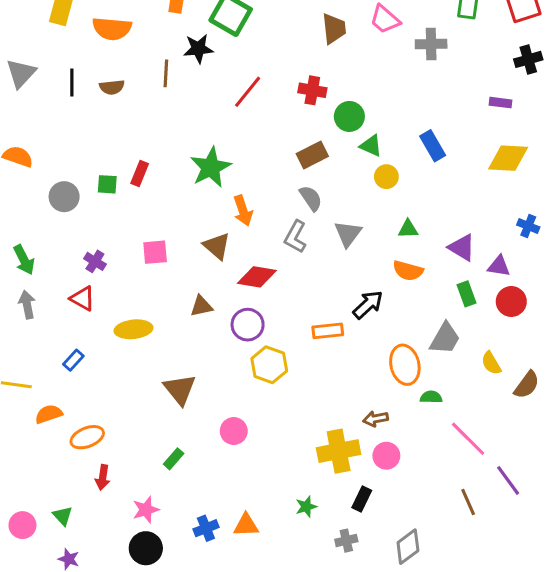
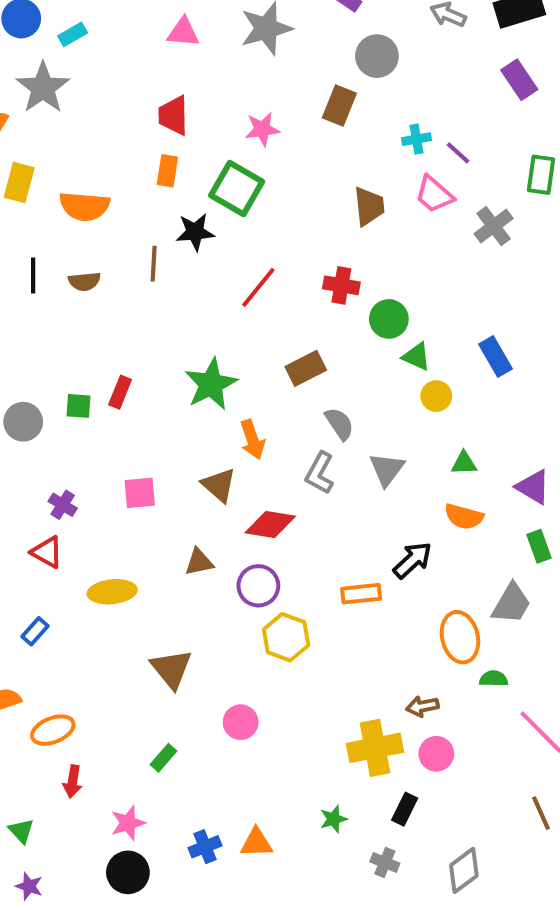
gray cross: (431, 44) -> (494, 226), turned -36
brown rectangle: (312, 155) -> (306, 368), moved
gray cross: (346, 541) -> (385, 862), turned 35

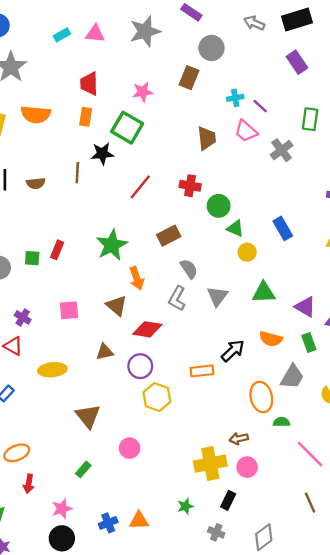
cyan rectangle: (73, 34) -> (62, 35), moved
orange semicircle: (84, 206) -> (36, 114), moved
green triangle: (464, 463) -> (264, 293), size x1.5
orange semicircle: (464, 517) -> (271, 339), moved

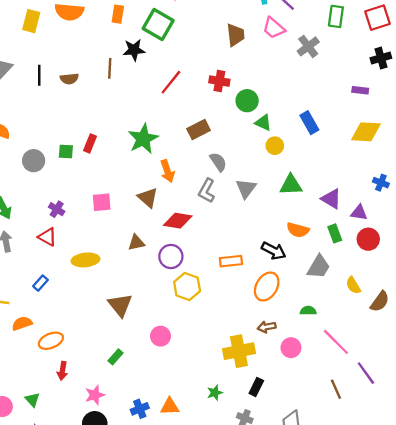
black arrow: (233, 351) -> (274, 251), moved, turned 70
orange ellipse: (261, 397) -> (267, 287), moved, turned 44
pink circle: (247, 467) -> (291, 348), moved

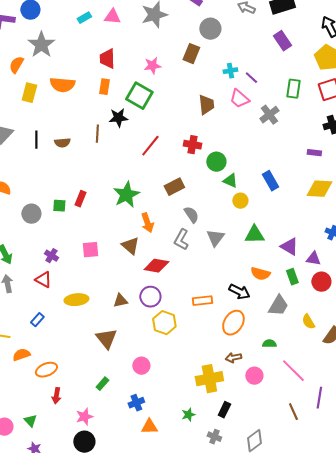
brown triangle: (136, 243) -> (120, 301), moved
purple line: (366, 373) -> (319, 398), turned 45
blue cross: (140, 409) -> (136, 403), moved

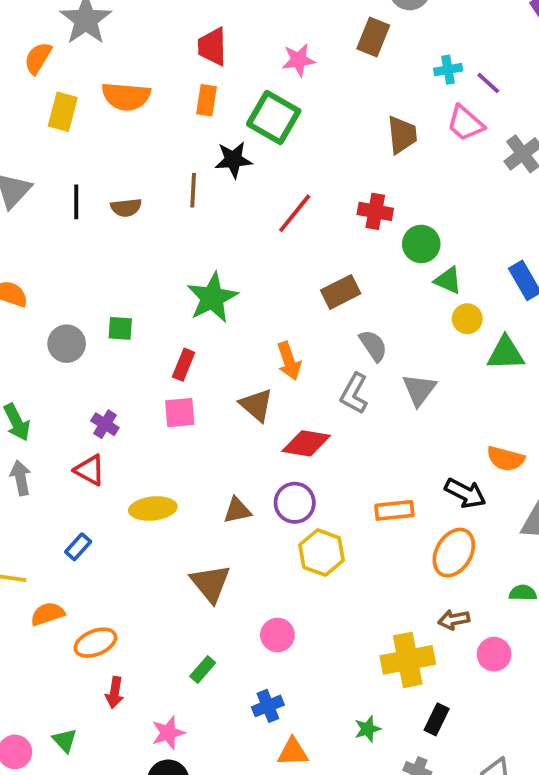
green star: (126, 195) -> (212, 298), moved
red rectangle: (80, 199) -> (184, 365), moved
green triangle: (254, 235) -> (506, 353), moved

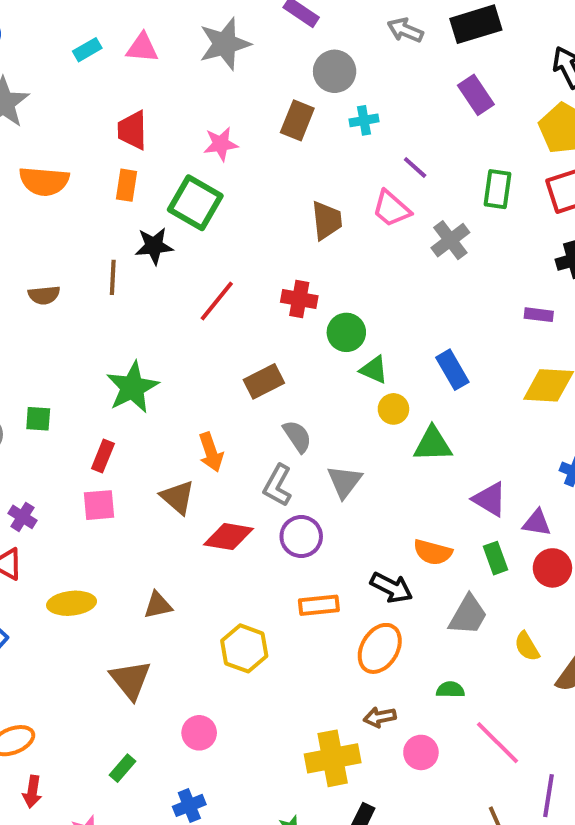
cyan cross: (448, 70) -> (364, 120), moved
purple circle: (295, 503) -> (301, 537), moved

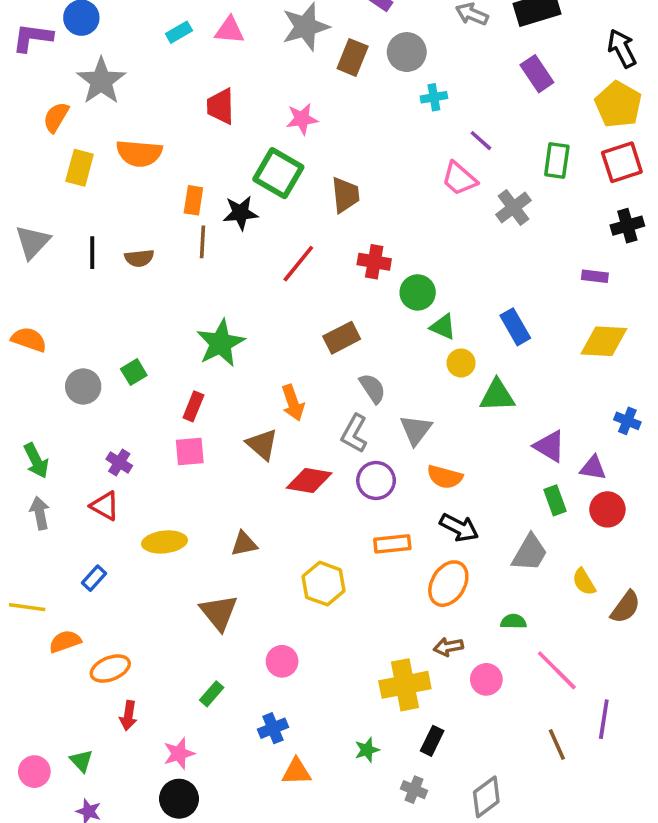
brown rectangle: (297, 120) -> (353, 57), moved
orange rectangle: (127, 185) -> (193, 200), moved
brown trapezoid: (327, 220) -> (345, 195), moved
green square: (38, 419) -> (134, 372), turned -35
orange semicircle: (433, 552) -> (445, 477), moved

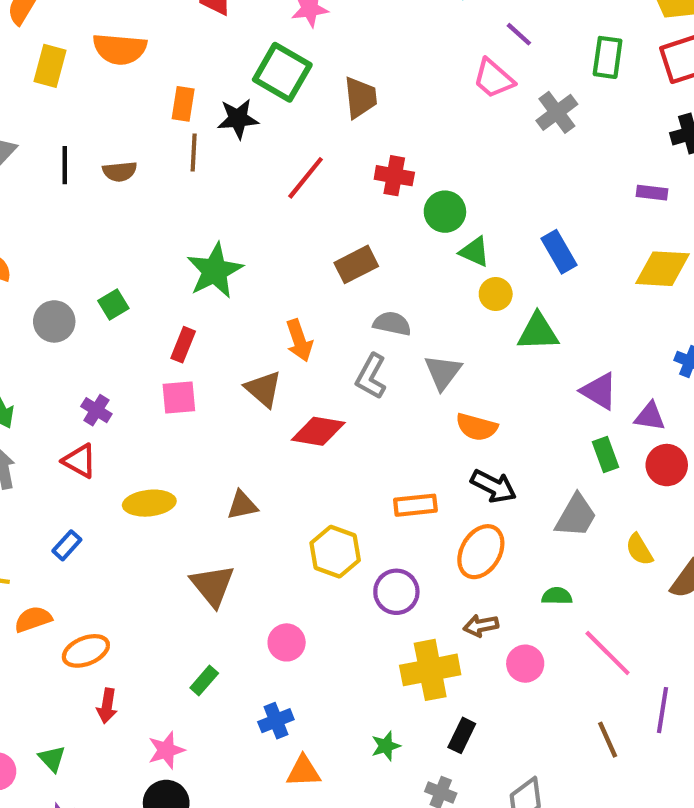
gray semicircle: (372, 388) -> (392, 324), turned -44
purple circle: (376, 481) -> (396, 592), moved

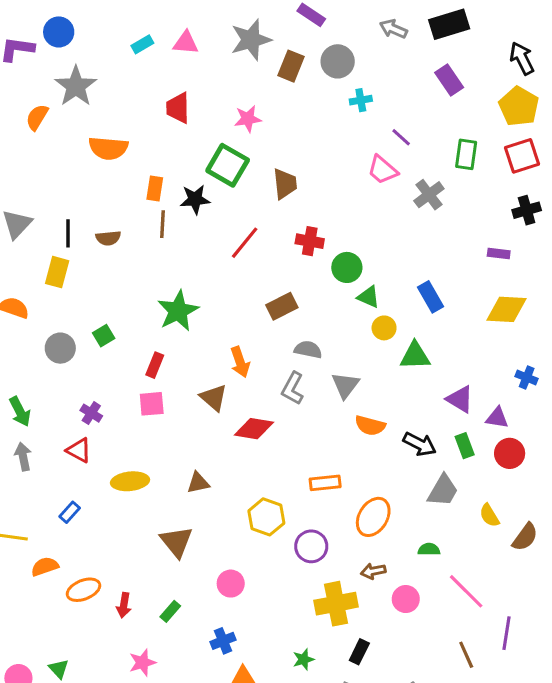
yellow rectangle: (50, 66) -> (57, 272), moved
black arrow: (494, 486) -> (420, 444), moved
red arrow: (107, 706) -> (124, 605), moved

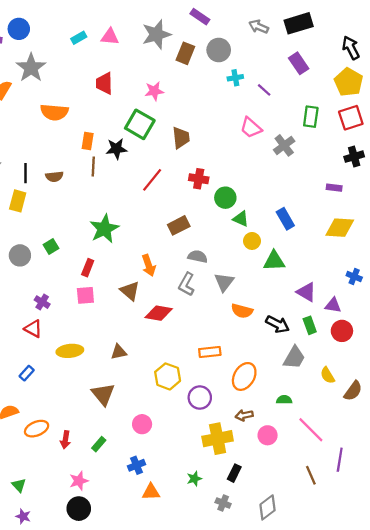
purple line: (401, 137) -> (264, 90), moved

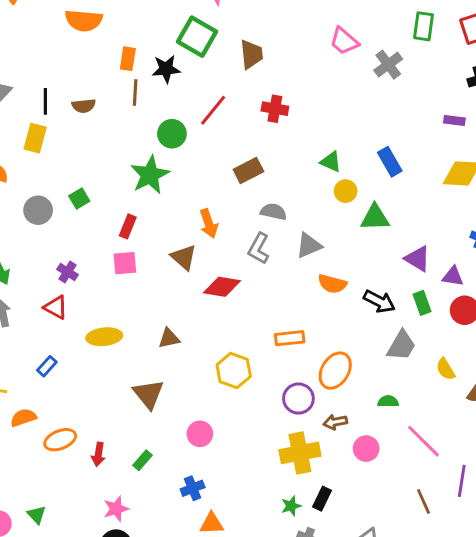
green circle: (225, 198) -> (172, 134), moved
gray triangle: (224, 282) -> (309, 246), turned 30
purple circle: (200, 398) -> (298, 399), moved
green star: (194, 479) -> (291, 506), moved

